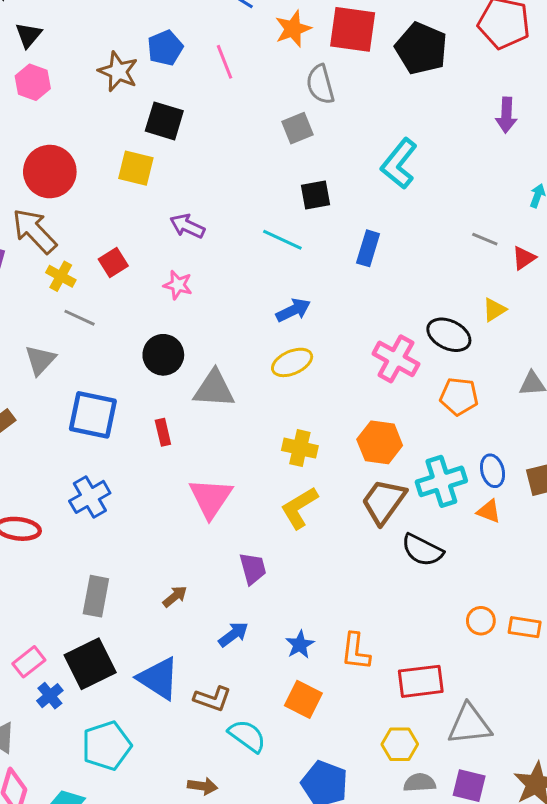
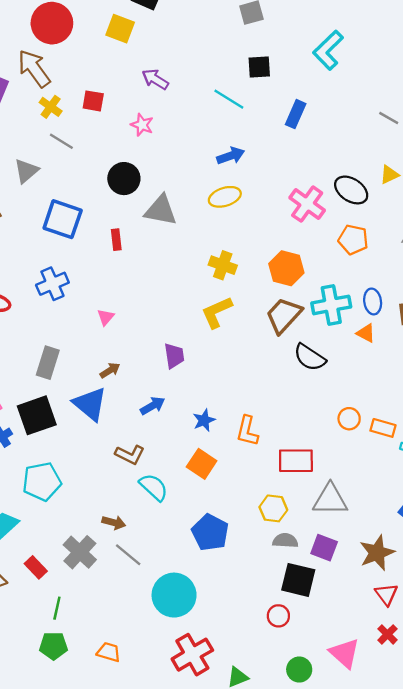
red square: (113, 263) -> (93, 101), turned 35
pink triangle: (211, 498) -> (106, 317), moved, size x0.5
blue triangle: (158, 678) -> (90, 404), moved

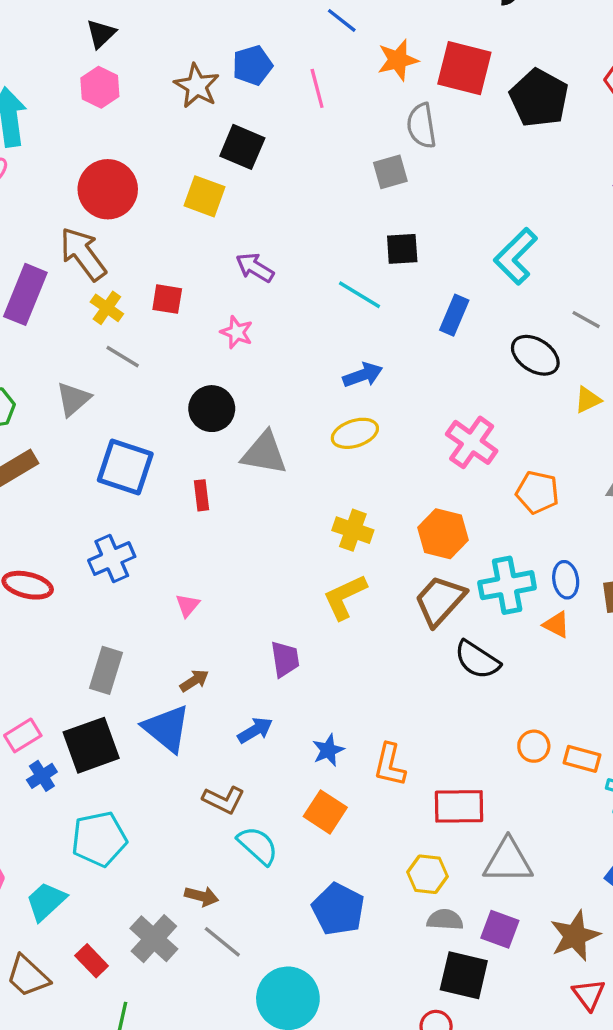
cyan L-shape: (328, 50) -> (516, 256), moved
black ellipse: (351, 190) -> (535, 355), moved

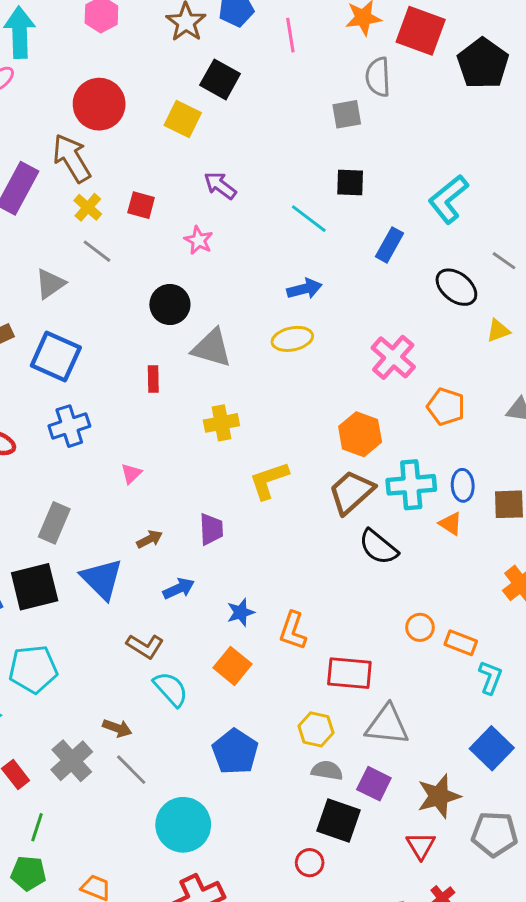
blue square: (125, 467) -> (56, 357), moved
yellow cross: (353, 530) -> (221, 423), moved, turned -36
brown arrow: (194, 681) -> (150, 539), moved
red triangle: (589, 995) -> (421, 846), moved

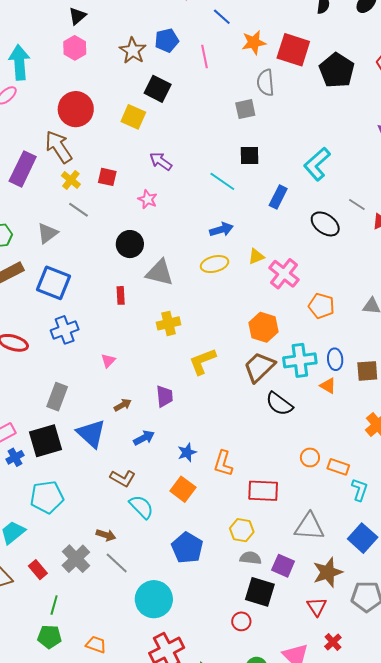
yellow triangle: (498, 331) -> (256, 256), moved
gray triangle: (387, 725) -> (309, 527), moved

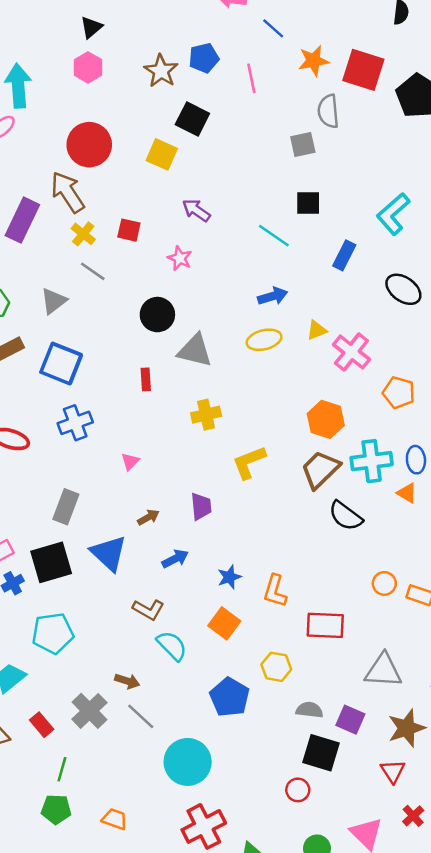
yellow hexagon: (242, 530) -> (276, 667), moved

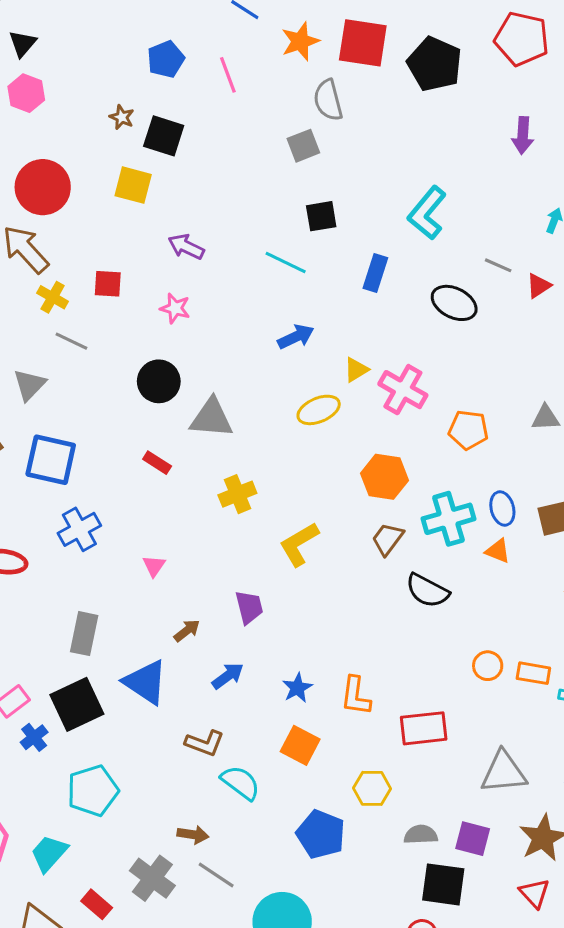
brown star: (161, 71) -> (122, 117), moved, size x0.6
yellow ellipse: (264, 340) -> (319, 410), moved
red rectangle: (146, 379) -> (157, 463), turned -45
brown trapezoid: (320, 470) -> (388, 539), size x0.7

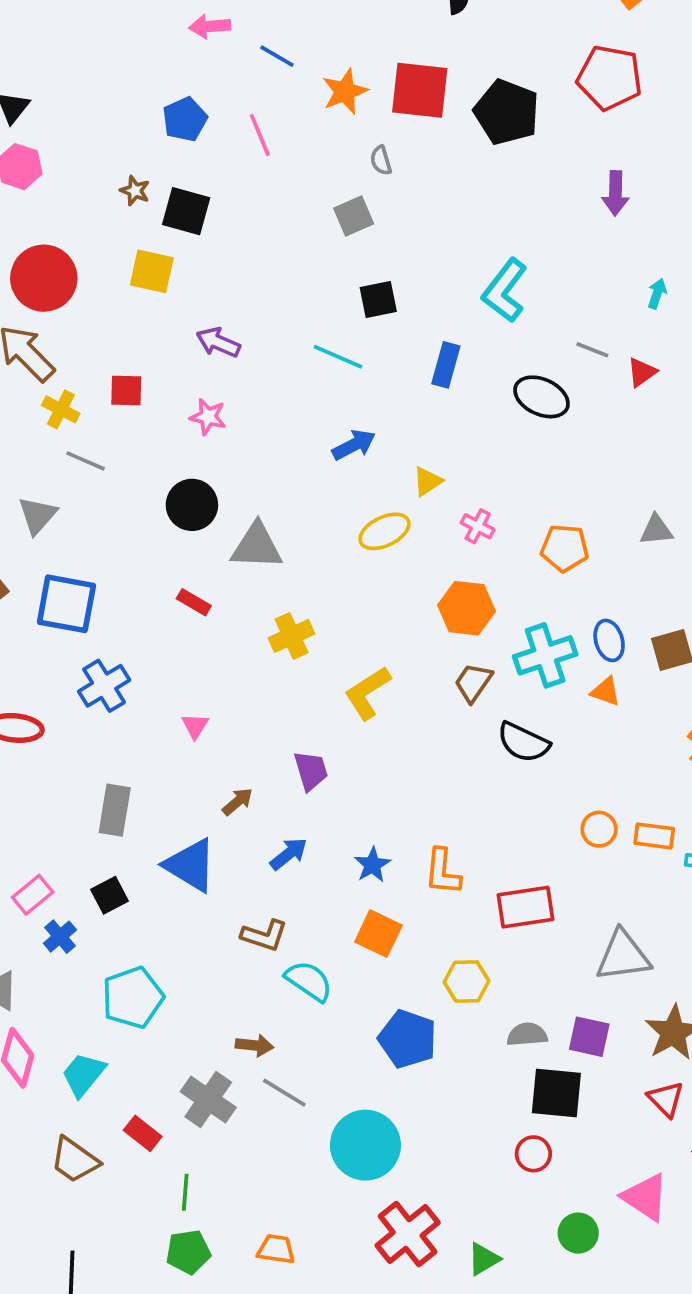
gray semicircle: (328, 100) -> (381, 160), size x0.6
pink cross: (403, 390) -> (478, 526), moved, size x0.6
black square: (77, 704) -> (110, 895), size x0.6

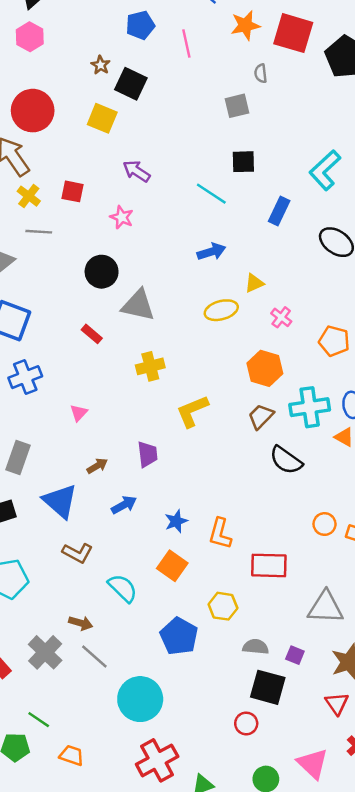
gray line: (86, 461) -> (39, 232), turned -30
brown L-shape: (264, 935) -> (78, 553), moved
purple square: (589, 1037) -> (295, 655), size x0.7
green line: (185, 1192) -> (39, 720), moved, turned -70

